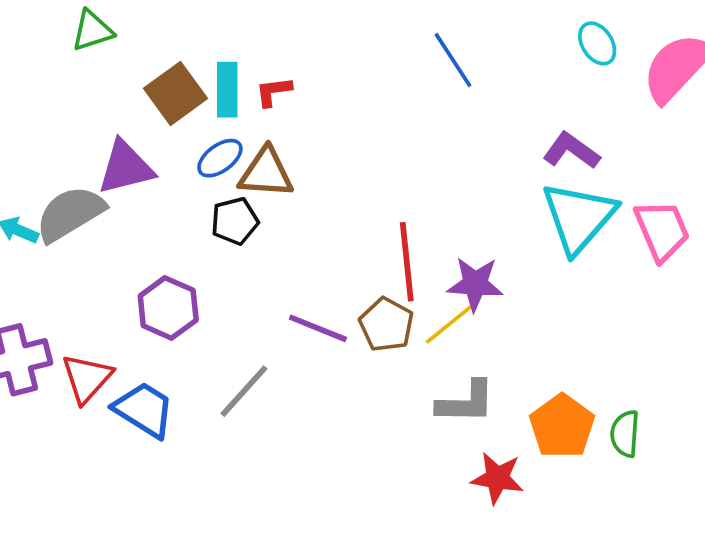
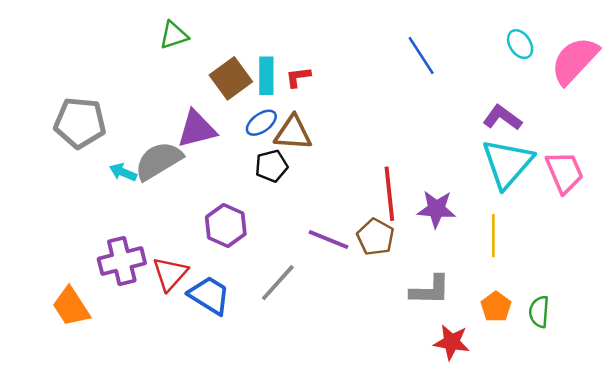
yellow line: (451, 323) -> (493, 236), moved, turned -51
orange pentagon: (562, 426) -> (496, 307), size x0.7

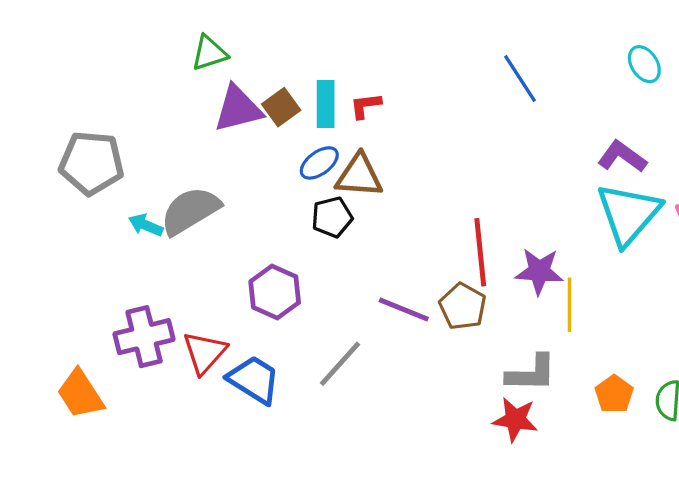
brown square: (231, 78) -> (281, 107), size x0.7
purple triangle: (197, 129) -> (238, 109), moved
yellow line: (493, 236) -> (569, 305), moved
red star: (452, 342) -> (515, 419), moved

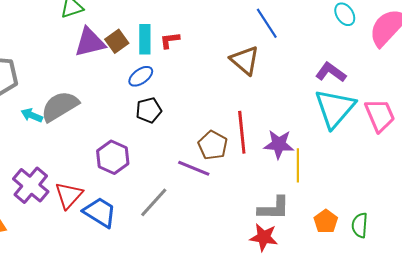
brown triangle: (359, 176) -> (245, 60), moved, turned 36
brown pentagon: (463, 306) -> (213, 145), moved
purple cross: (144, 337) -> (31, 185), turned -36

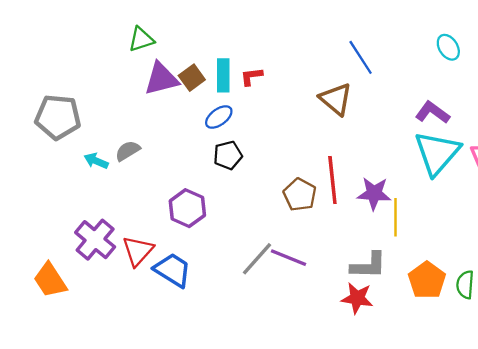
gray semicircle: (60, 106) -> (128, 151), size x0.6
purple line: (194, 168) -> (289, 258), moved
gray line: (154, 202) -> (257, 259), moved
orange pentagon: (326, 221) -> (427, 280), size x1.4

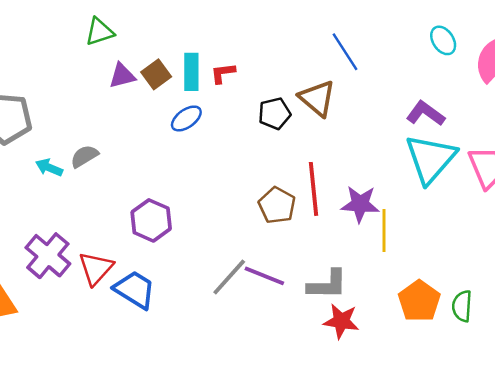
purple triangle: (161, 79) -> (122, 76), size x0.7
black pentagon: (228, 155) -> (274, 113), moved
gray L-shape: (368, 266) -> (327, 285), moved

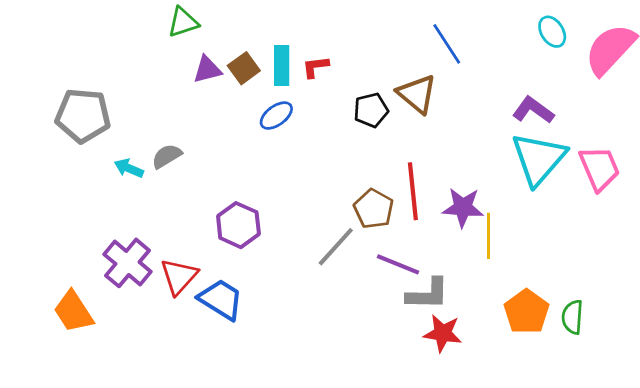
purple line: (264, 276) -> (398, 264), moved
gray line: (229, 277) -> (336, 247), moved

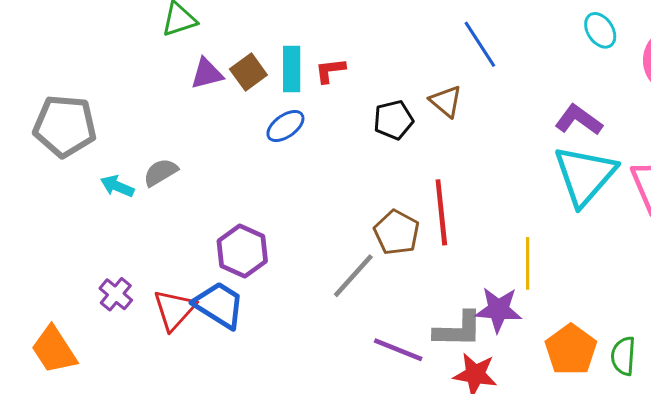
brown triangle: (417, 94) -> (446, 101), size x0.7
purple star: (463, 207) -> (498, 310), moved
purple cross: (127, 263) -> (116, 294), size x0.6
purple line: (398, 264) -> (398, 350), moved
blue trapezoid: (221, 299) -> (219, 305), moved

